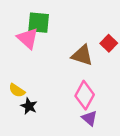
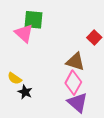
brown triangle: (82, 55) -> (75, 62), moved
purple triangle: (89, 118) -> (78, 103), size x1.5

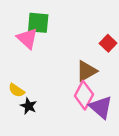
brown triangle: (75, 62) -> (86, 71), turned -48
purple triangle: (78, 103) -> (101, 107), moved

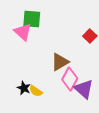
brown triangle: (86, 71) -> (60, 62), moved
yellow semicircle: (16, 90) -> (36, 91), moved

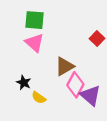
pink triangle: (23, 32) -> (34, 43), moved
black star: (24, 88) -> (24, 83), moved

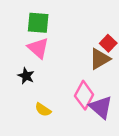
brown triangle: (65, 66) -> (100, 59), moved
black star: (24, 83) -> (26, 76), moved

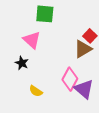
green square: (38, 23) -> (45, 14), moved

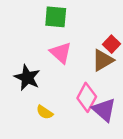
pink triangle: (32, 40) -> (61, 53), moved
black star: (22, 63) -> (27, 78), size x1.5

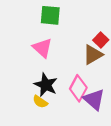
pink triangle: (61, 53) -> (42, 48), moved
black star: (27, 78) -> (46, 85), moved

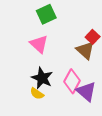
green square: (50, 15) -> (46, 14), turned -30
brown triangle: (93, 55) -> (85, 50), turned -48

